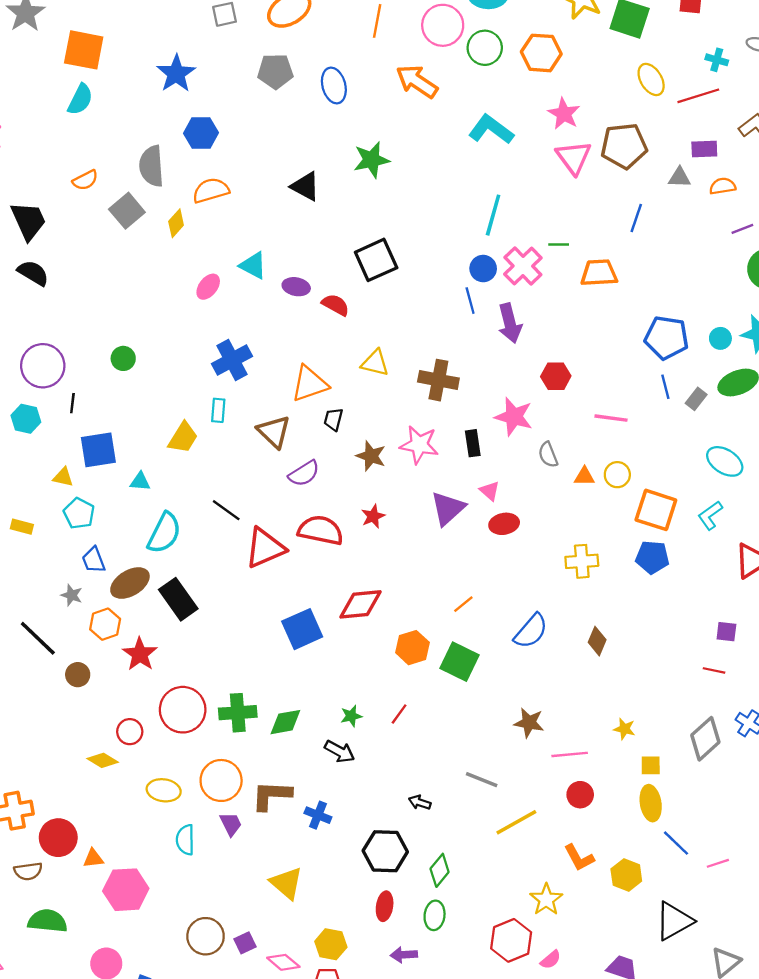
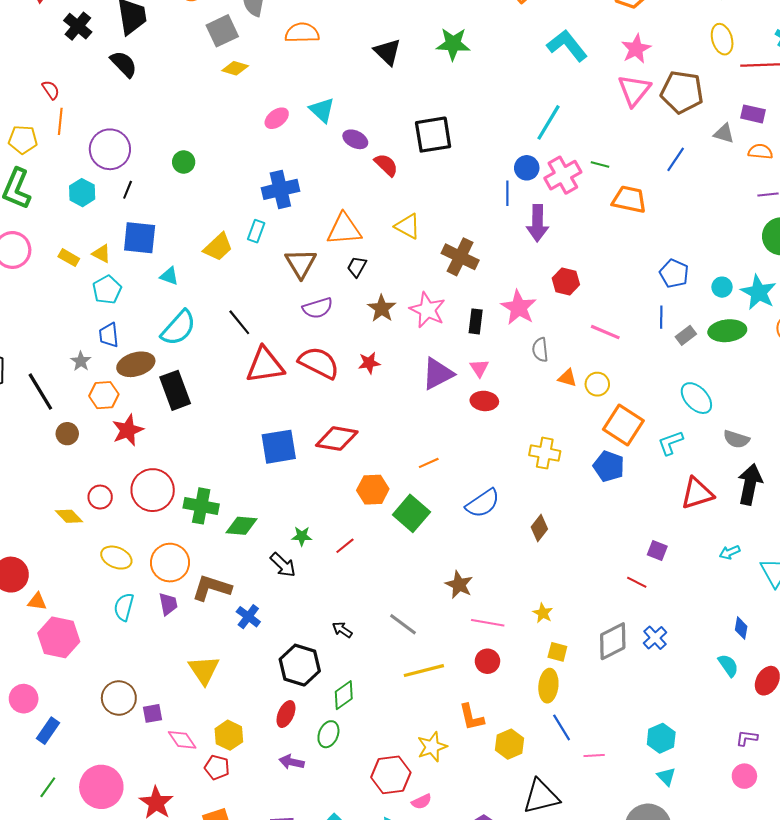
yellow diamond: (176, 223) -> (235, 68), moved, turned 50
blue pentagon: (667, 338) -> (674, 273), size x0.7
yellow rectangle: (22, 527) -> (69, 258), moved

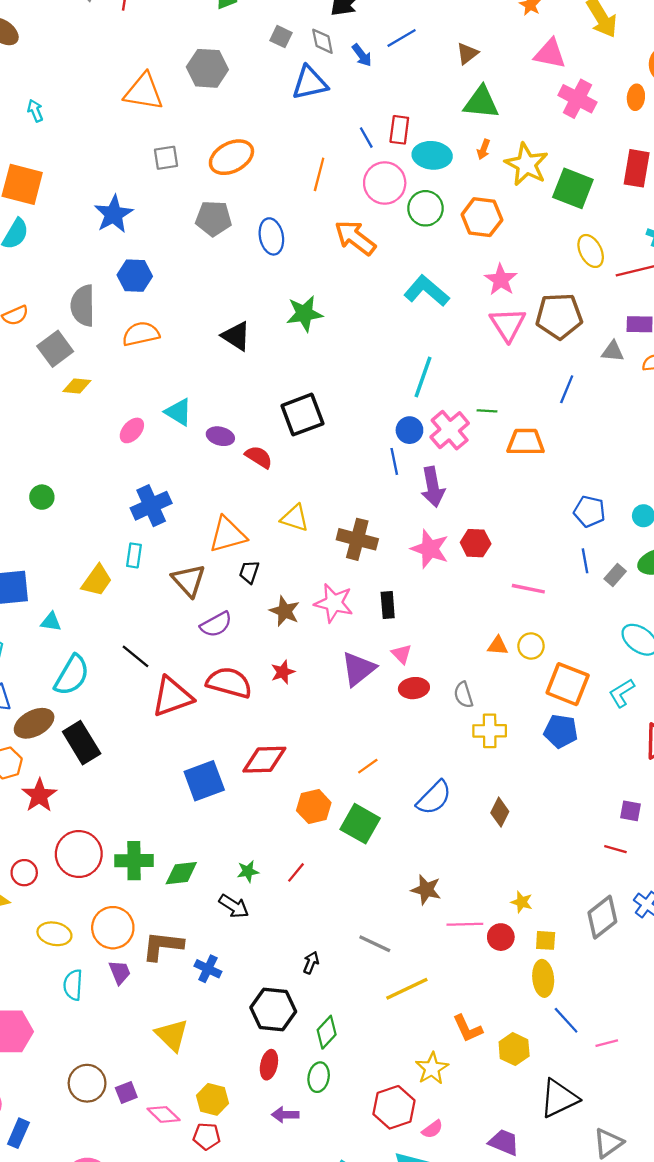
pink star: (519, 308) -> (430, 549), moved
gray semicircle: (540, 350) -> (463, 695), moved
black arrow: (342, 630) -> (311, 963), turned 90
red circle: (487, 661) -> (501, 937), moved

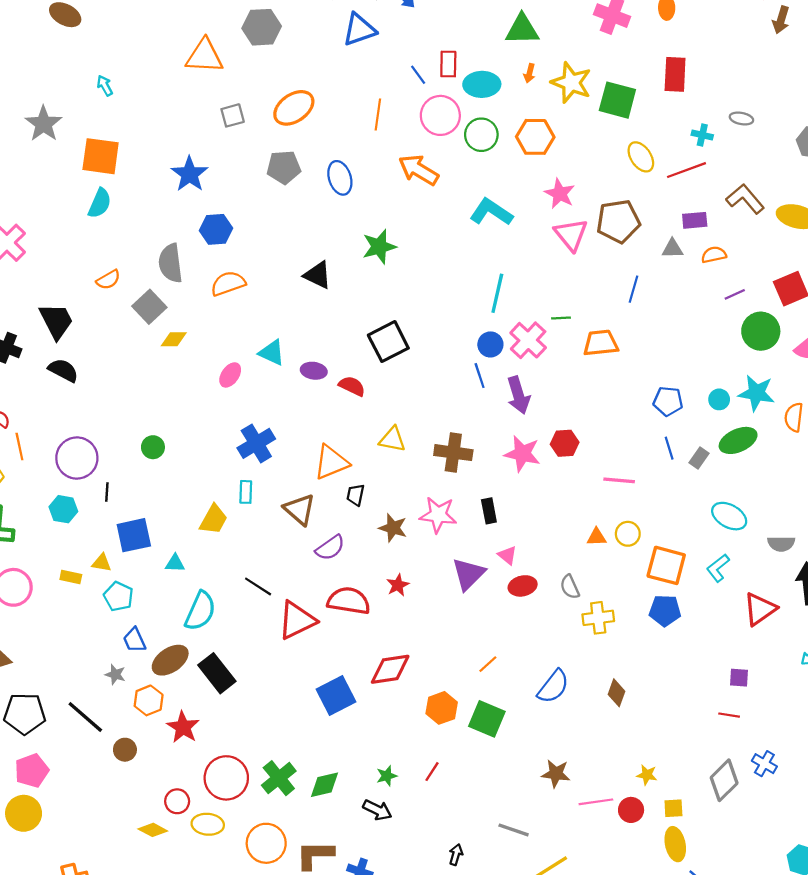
green cross: (134, 861) -> (279, 778), turned -32
yellow ellipse: (54, 934) -> (208, 824), moved

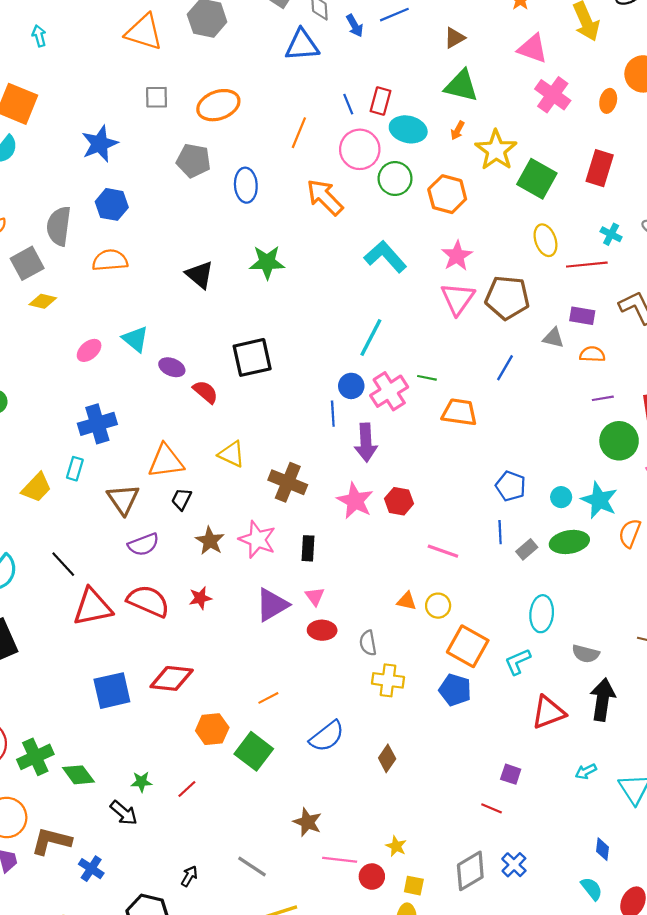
cyan ellipse: (729, 516) -> (542, 614), turned 52
green diamond: (325, 785) -> (78, 775), turned 52

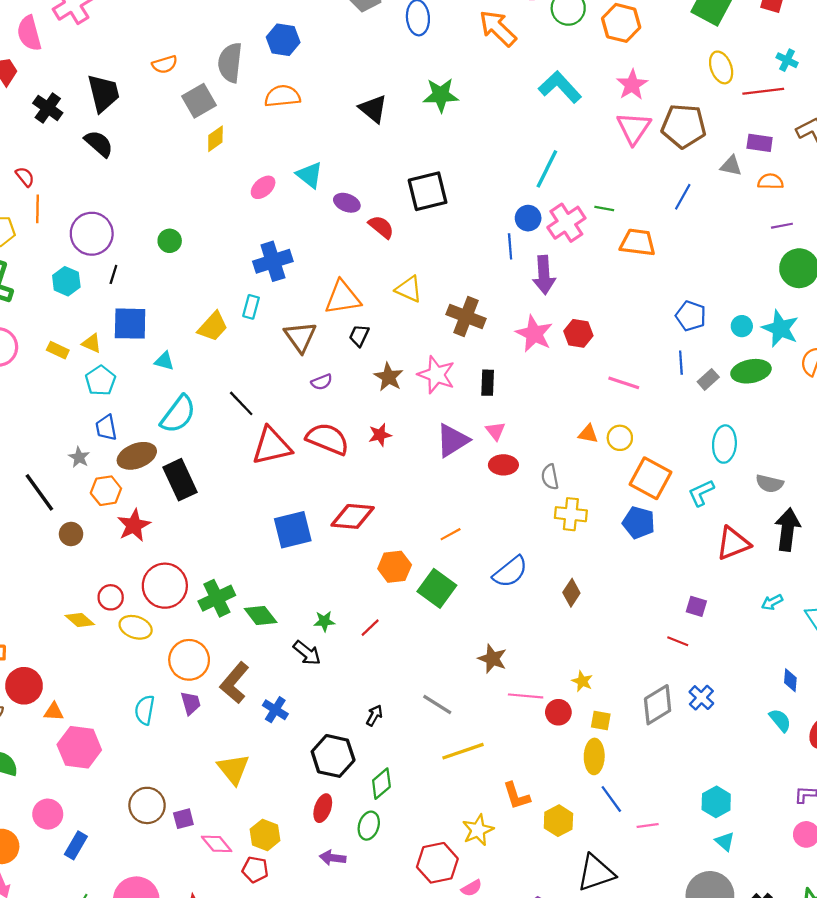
yellow diamond: (43, 301) -> (215, 139), turned -48
purple semicircle: (143, 544) -> (322, 382), size x0.7
brown L-shape: (51, 841) -> (235, 683), turned -63

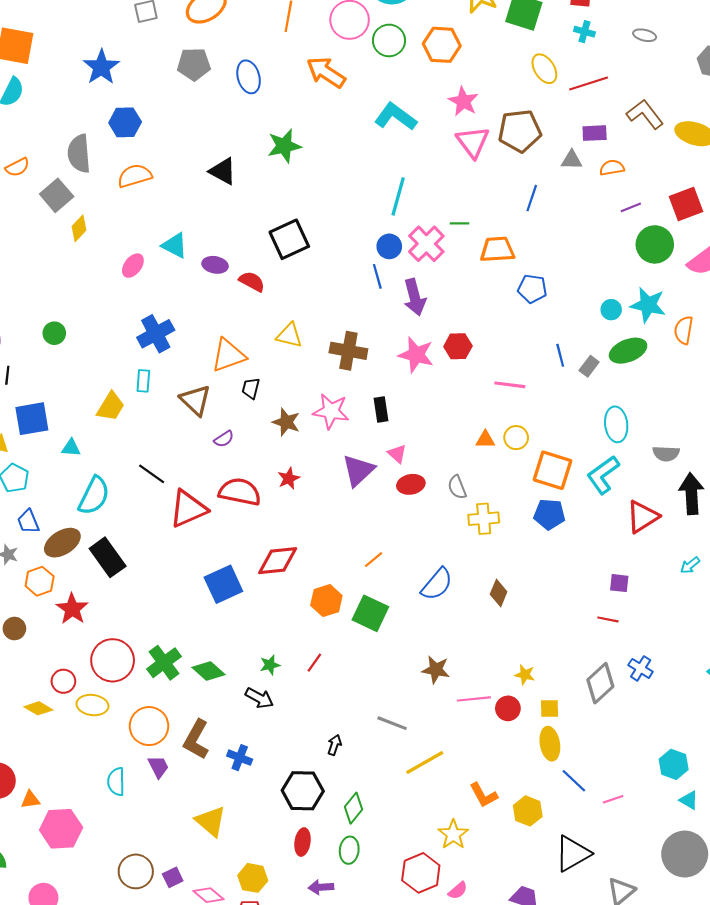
cyan cross: (787, 60) -> (584, 32), moved
blue pentagon: (691, 316) -> (532, 289), moved
cyan L-shape: (701, 493) -> (603, 475), size x1.4

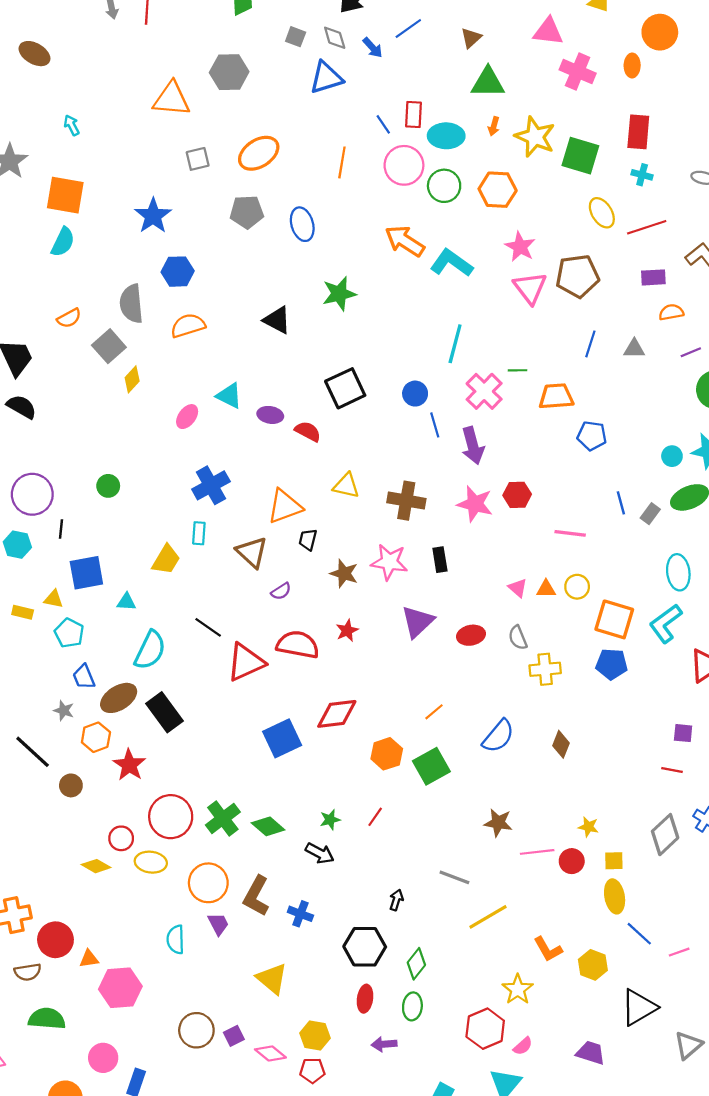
orange arrow: (326, 72) -> (405, 241), moved
gray triangle: (572, 160) -> (634, 349), moved
blue circle: (389, 246) -> (415, 394), moved
pink triangle: (397, 454) -> (518, 588), moved
green square: (370, 613) -> (431, 766), turned 36

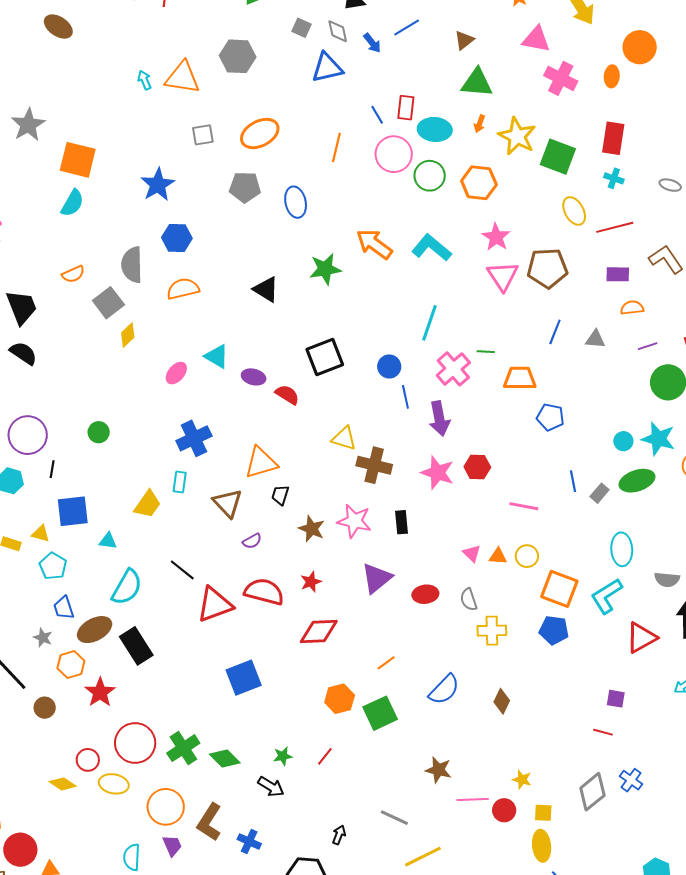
cyan arrow: (72, 125) -> (145, 80), moved
orange arrow: (405, 241) -> (374, 244), moved
yellow triangle: (346, 486) -> (344, 438), moved
red diamond: (337, 714) -> (319, 632), moved

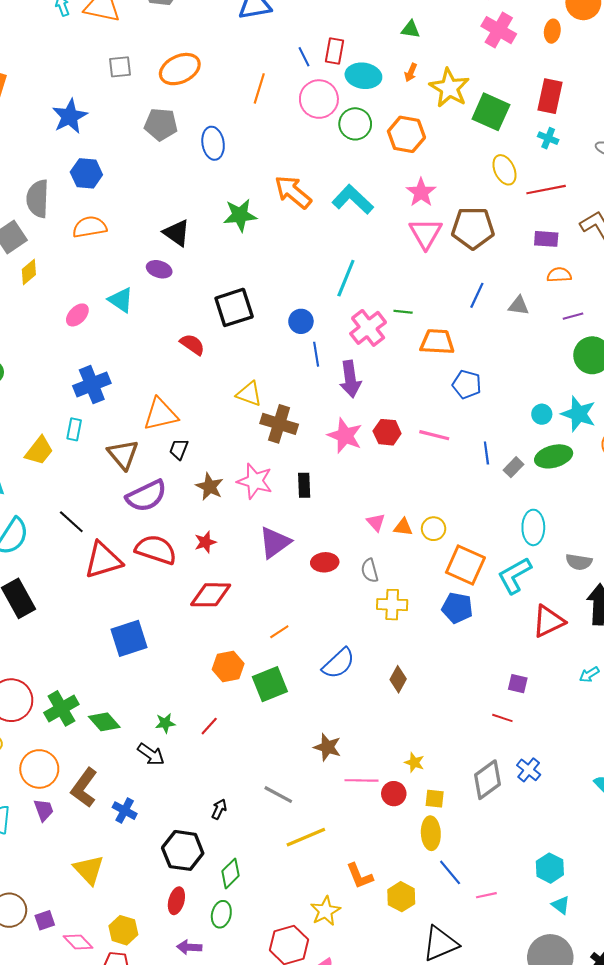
green triangle: (477, 83) -> (411, 29), size x0.6
purple ellipse: (254, 377) -> (159, 269), moved
pink line: (524, 506) -> (434, 435), moved
purple semicircle: (252, 541) -> (146, 496), size x2.0

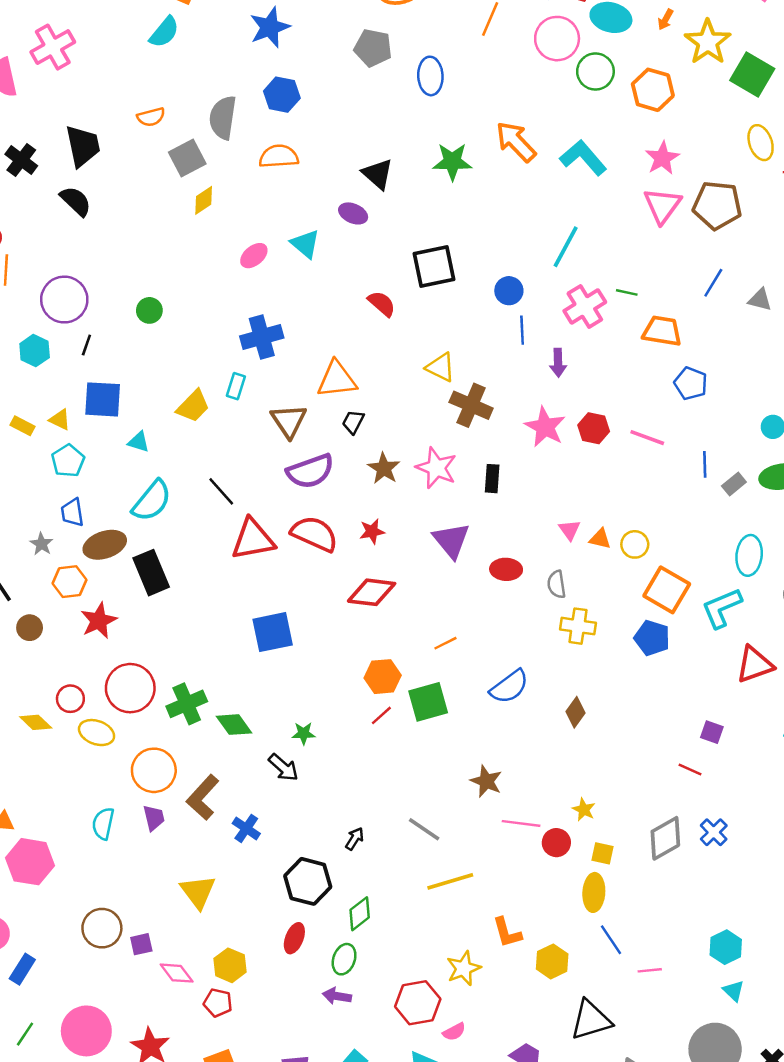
purple arrow: (350, 379) -> (558, 363), size x0.7
purple triangle: (275, 542) -> (451, 540), turned -40
red line: (209, 726) -> (381, 715), moved
purple arrow: (189, 947) -> (337, 996), moved

